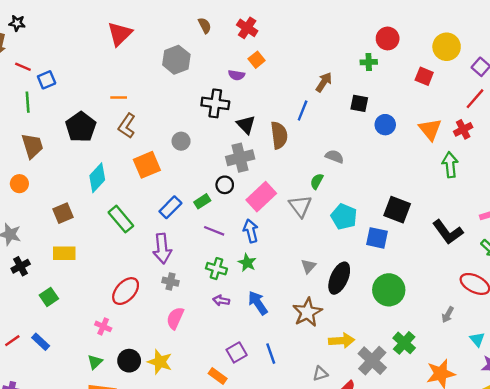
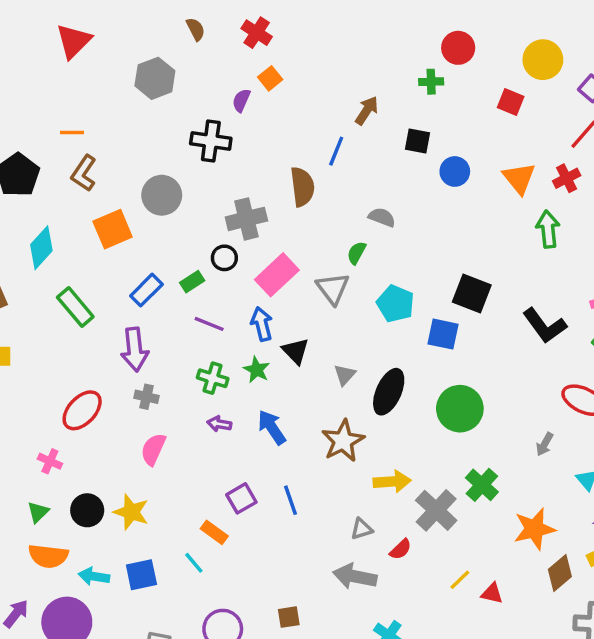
purple semicircle: (237, 75) -> (241, 100), turned 105
black triangle: (246, 125) -> (296, 351), moved
gray circle: (181, 141) -> (162, 195), size x1.5

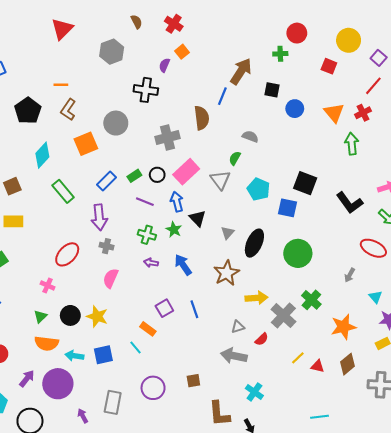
brown arrow: (367, 110) -> (241, 71), size x1.5
black circle: (224, 258) -> (157, 175), moved
brown diamond: (560, 573) -> (348, 364), moved

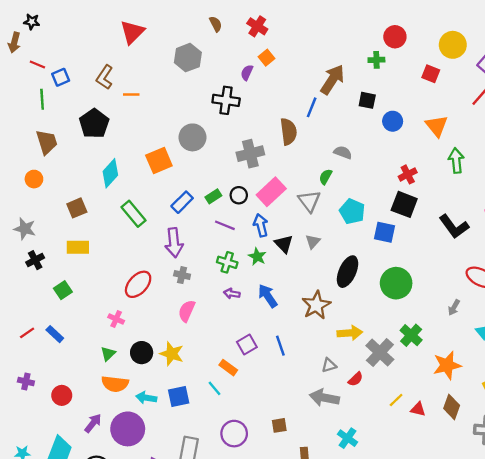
brown L-shape: (68, 110) -> (105, 77), moved
red cross: (363, 113) -> (408, 174), moved
gray triangle: (228, 233) -> (313, 242), moved
brown diamond: (348, 364) -> (452, 407), turned -30

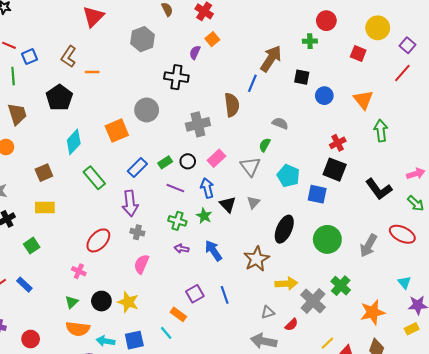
pink rectangle: (271, 192) -> (216, 158), size x0.7
gray arrow: (454, 307) -> (368, 246), moved, size x1.6

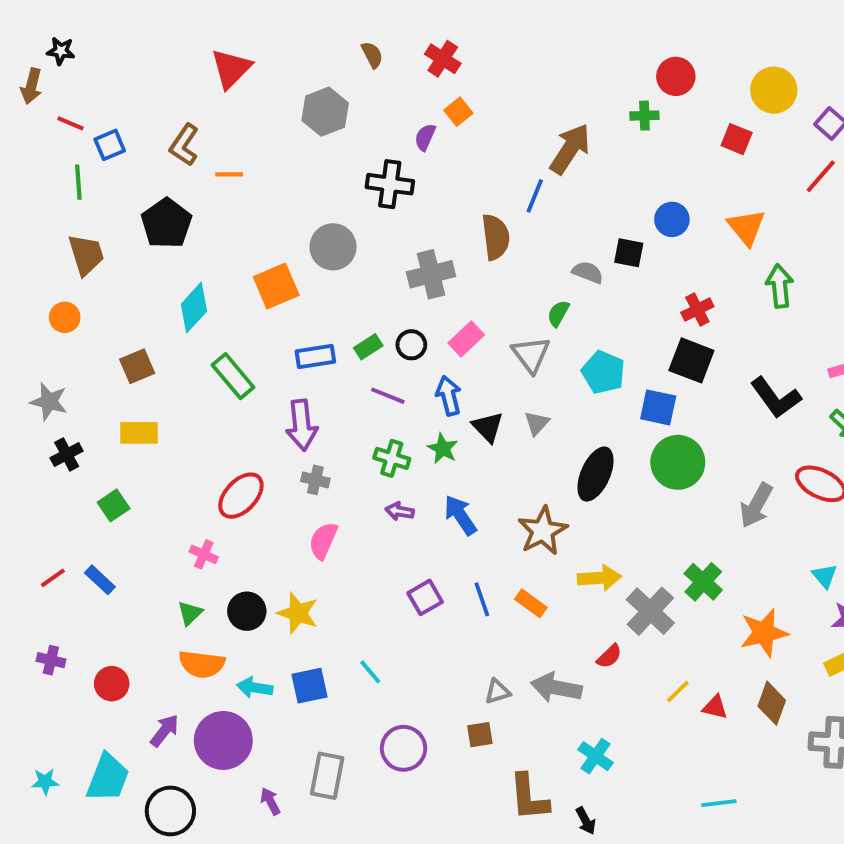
black square: (302, 77) -> (629, 253), moved
blue rectangle: (137, 168) -> (315, 357), turned 36
green circle: (327, 239) -> (678, 462), moved
gray triangle: (268, 312) -> (498, 691), moved
orange rectangle: (178, 314) -> (531, 603), moved

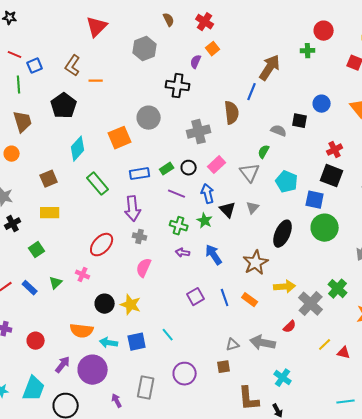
green triangle: (190, 613) -> (56, 283), moved

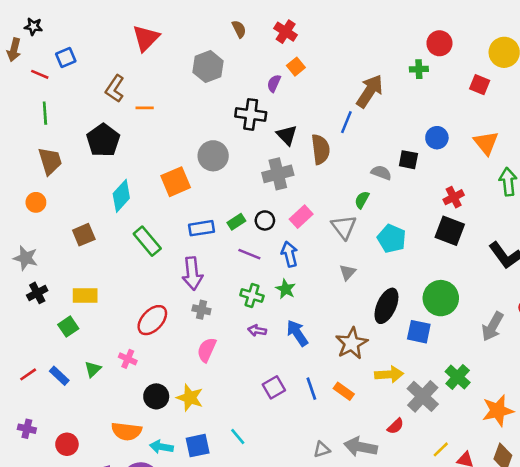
blue square: (35, 66) -> (66, 57), moved
blue square: (315, 200) -> (419, 332), moved
black triangle: (228, 210) -> (287, 135), moved
yellow rectangle: (50, 213) -> (85, 295), moved

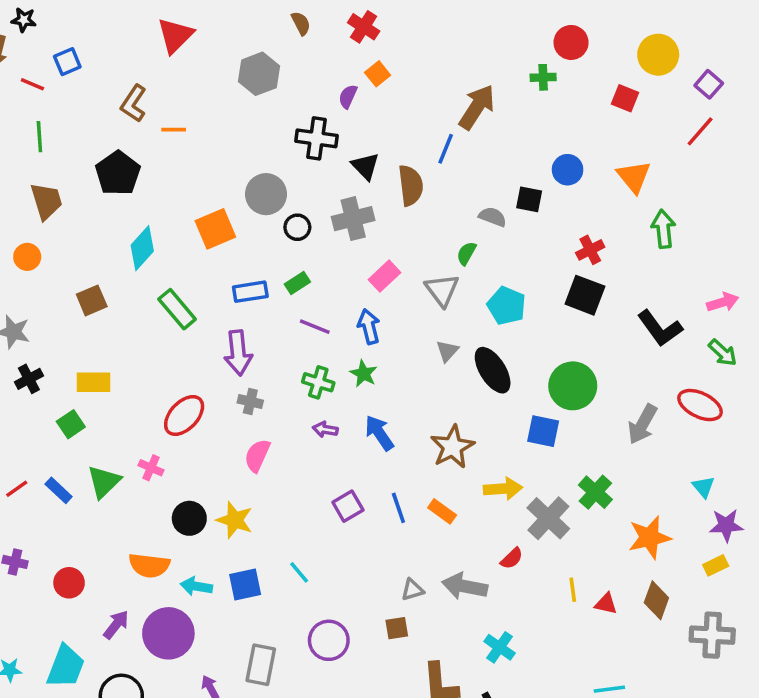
black circle: (265, 220) -> (297, 227), moved
black ellipse: (386, 306) -> (493, 370), moved, turned -56
green triangle: (93, 369) -> (104, 482), size x1.5
yellow line: (441, 449) -> (573, 590), turned -54

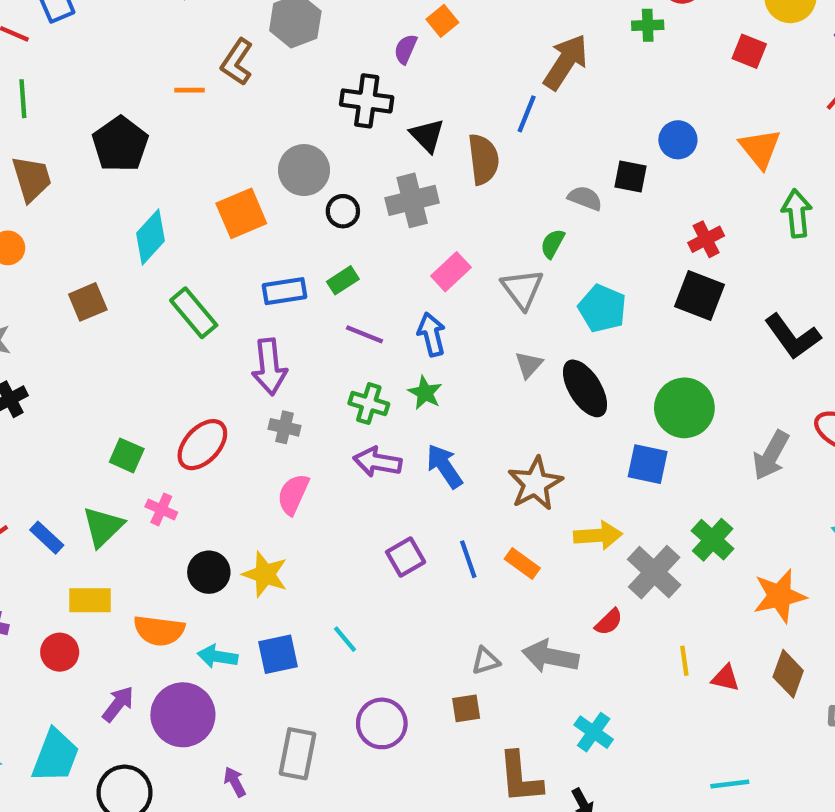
brown L-shape: (134, 103) -> (237, 62), moved
yellow rectangle: (93, 382) -> (90, 600), moved
green square: (71, 424) -> (127, 455), moved, turned -32
purple arrow: (325, 429) -> (377, 462), size x1.5

